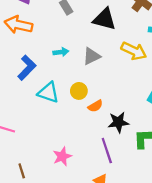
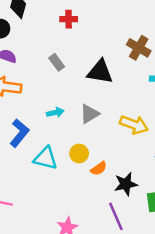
yellow arrow: (134, 51) -> (134, 125), moved

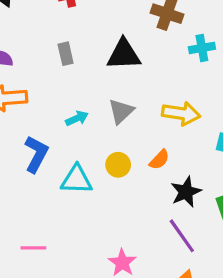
gray rectangle: (57, 62) -> (66, 54), turned 35
orange semicircle: (99, 168) -> (159, 160), moved

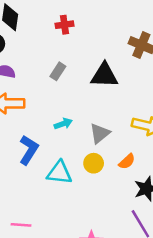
gray rectangle: (66, 54) -> (58, 71), turned 42
gray triangle: (121, 111) -> (100, 133), moved

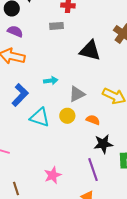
gray rectangle: (58, 71) -> (57, 26), moved, turned 40
orange semicircle: (127, 161) -> (93, 120), turned -128

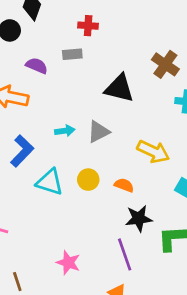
purple semicircle: (15, 31) -> (37, 66), moved
gray triangle: (77, 94) -> (98, 132), moved
pink star: (53, 175) -> (68, 263), turned -30

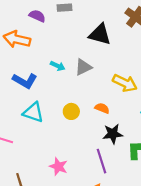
cyan arrow: (65, 131) -> (58, 66), turned 32
blue L-shape: (22, 151) -> (25, 81), turned 75
yellow circle: (88, 180) -> (71, 111), moved
cyan triangle: (50, 182) -> (33, 112), moved

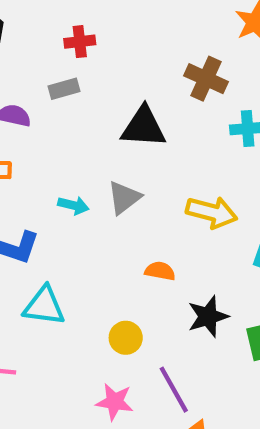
orange semicircle: (102, 108) -> (160, 271), moved
yellow circle: (71, 111) -> (126, 338), moved
purple line: (102, 161) -> (174, 390), moved

